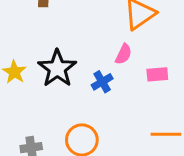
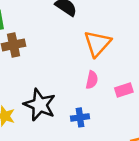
blue cross: (102, 82) -> (80, 117), moved, turned 36

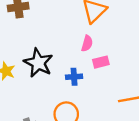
pink rectangle: (124, 90) -> (101, 62), moved

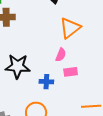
black star: (38, 63) -> (18, 66), turned -30

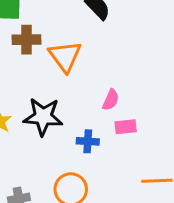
orange triangle: (70, 28) -> (65, 56), moved, turned -30

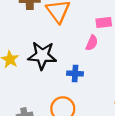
pink rectangle: (126, 127) -> (104, 22), moved

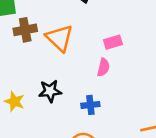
black star: (42, 56) -> (50, 91), size x0.7

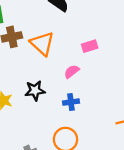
pink semicircle: (103, 67) -> (72, 71), moved, turned -140

